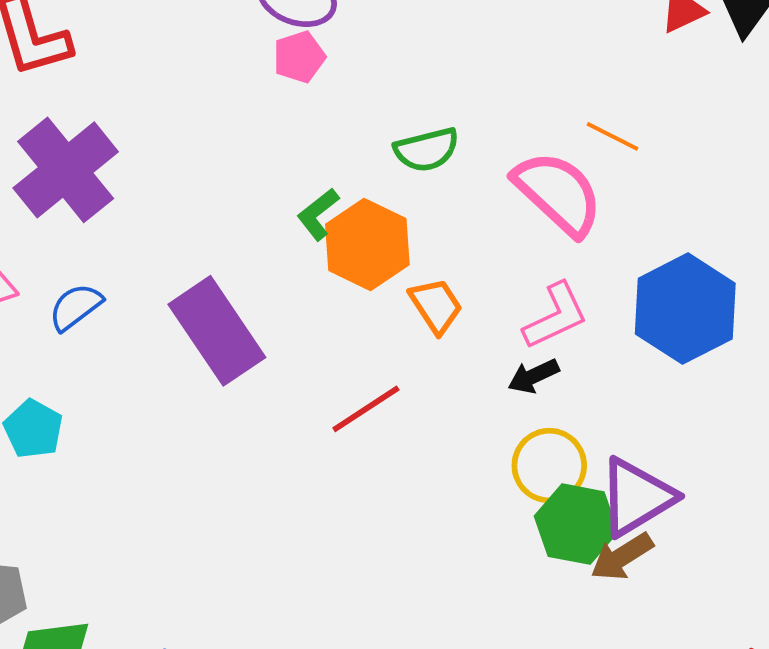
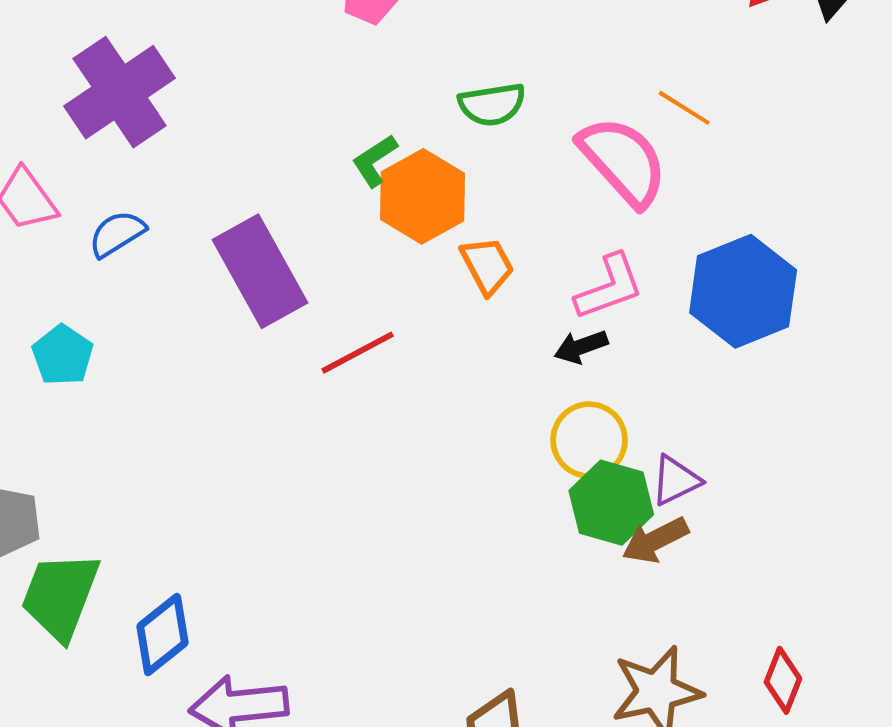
red line: (366, 409) -> (358, 353), moved
purple triangle: (636, 497) -> (676, 480), size x0.6

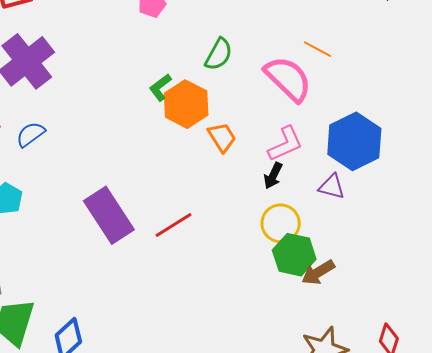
green semicircle: (492, 104) -> (219, 54), turned -48
purple rectangle: (260, 271) -> (109, 215), moved
black arrow: (581, 347) -> (273, 176), turned -40
red line: (358, 353) -> (173, 225), moved
purple triangle: (676, 480) -> (332, 187), moved, turned 44

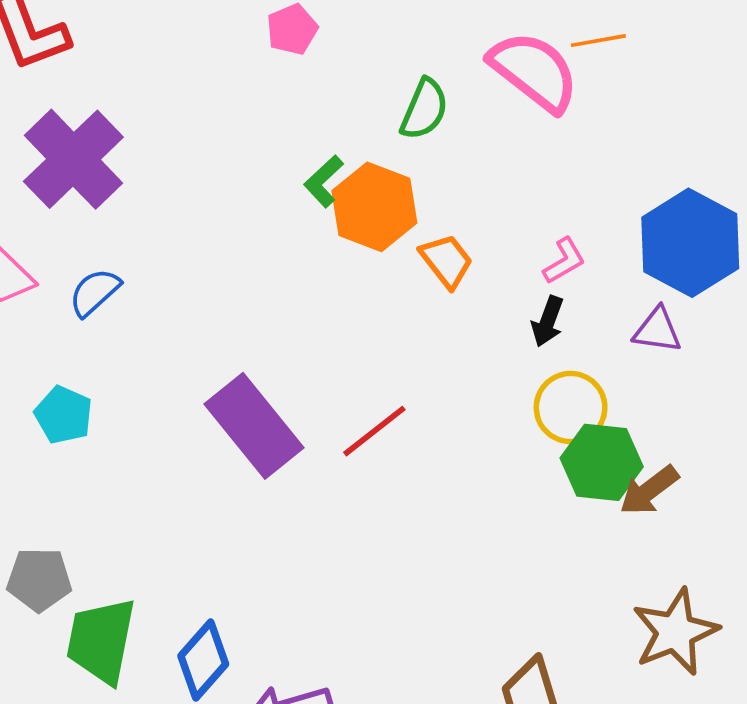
orange line: (317, 49) -> (598, 41), moved, turned -32
pink semicircle: (288, 79) -> (534, 71), moved
pink L-shape: (285, 144) -> (564, 261), size x0.7

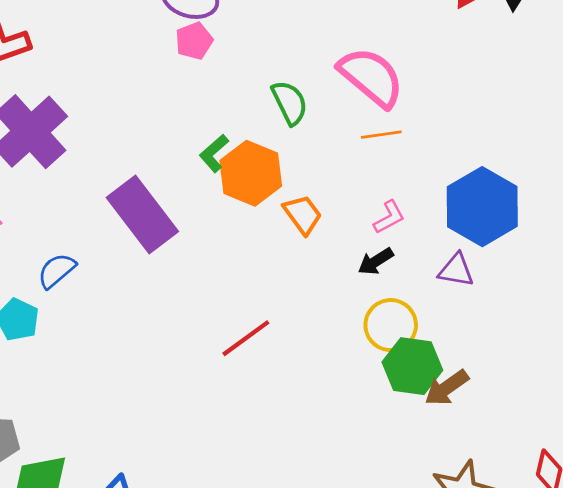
orange line: (598, 41) -> (381, 135), moved
green semicircle: (424, 109) -> (290, 103), turned -51
blue semicircle: (95, 292) -> (57, 271), moved
black arrow: (548, 321) -> (376, 261), turned 36
purple rectangle: (254, 426) -> (142, 215), moved

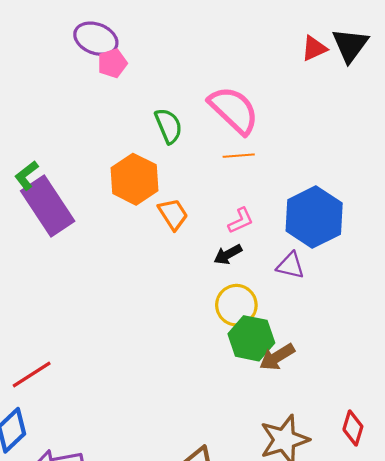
pink pentagon: (194, 41) -> (112, 63), moved
green L-shape: (214, 153) -> (27, 175), moved
red line: (246, 338) -> (32, 375), moved

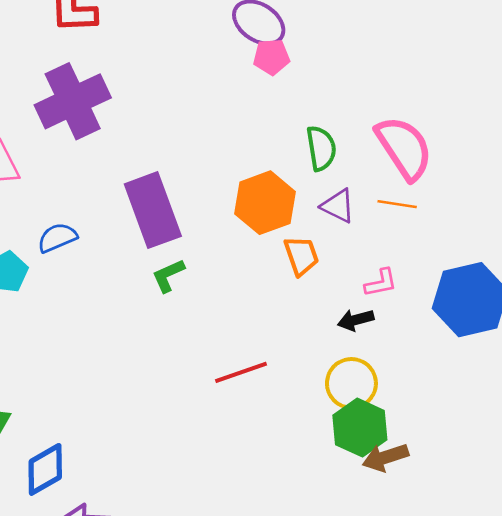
green L-shape: (27, 175) -> (168, 276), moved
purple triangle: (290, 265) -> (338, 206), moved
red line: (32, 375) -> (241, 372), moved

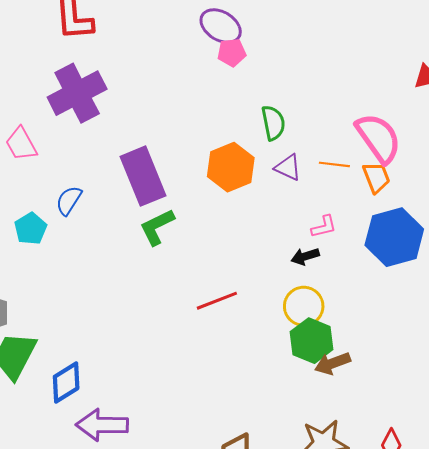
pink semicircle: (404, 148) -> (379, 138), moved
blue semicircle: (57, 238) -> (69, 200), turned -32
orange trapezoid: (301, 256) -> (376, 177), moved
green L-shape: (168, 276) -> (157, 227), size x1.4

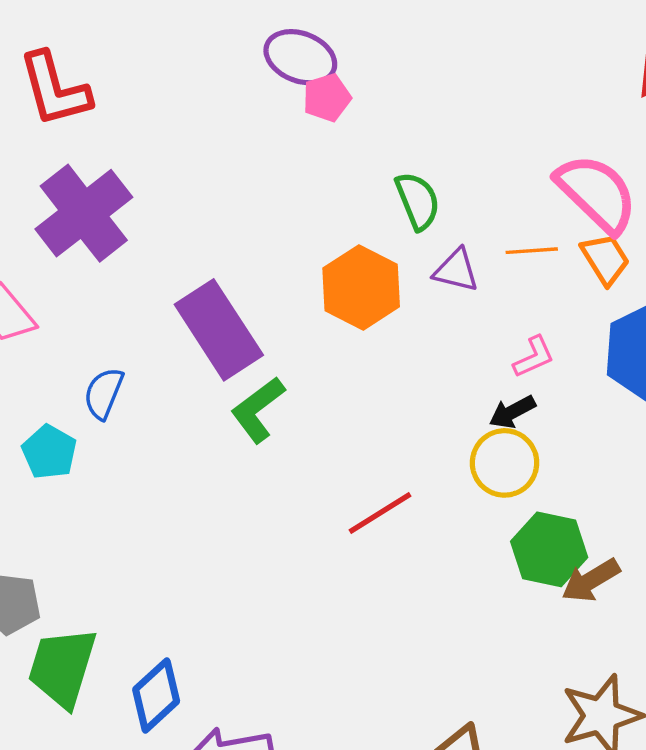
yellow circle: (304, 306) -> (505, 463), moved

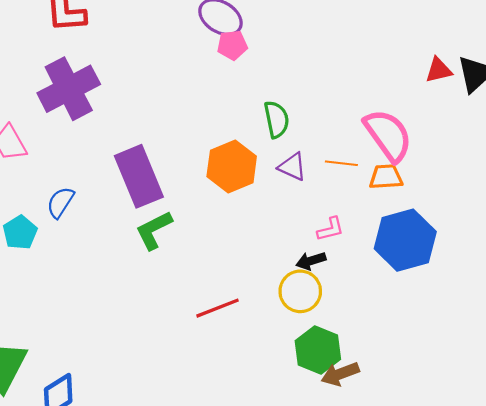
orange trapezoid: (605, 259) -> (386, 177), turned -72

